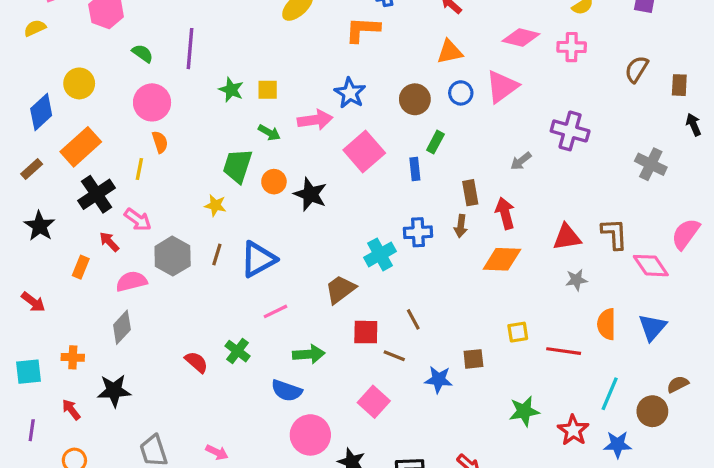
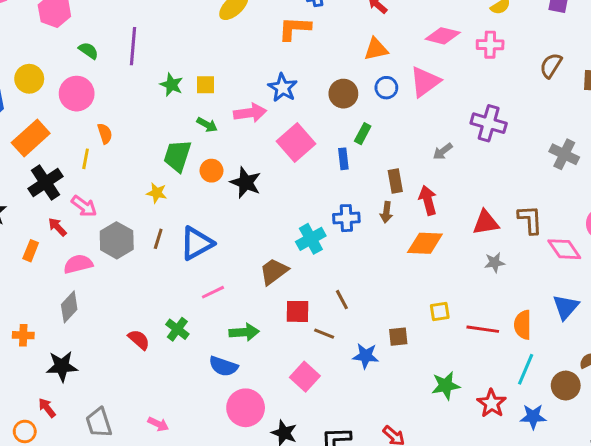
pink circle: (152, 102) -> (77, 94), moved
orange semicircle: (606, 324) -> (523, 325), moved
red arrow: (71, 410) -> (47, 408), moved

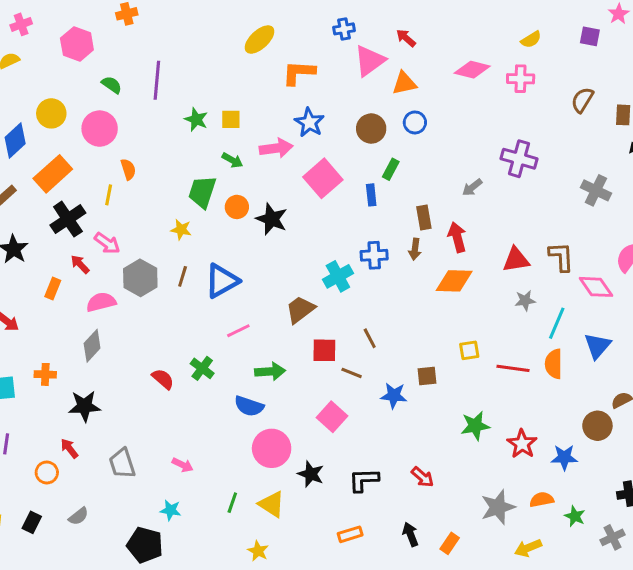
orange L-shape: (294, 28) -> (299, 73), moved
pink triangle: (425, 82) -> (370, 61), moved
cyan line: (526, 369) -> (557, 323), moved

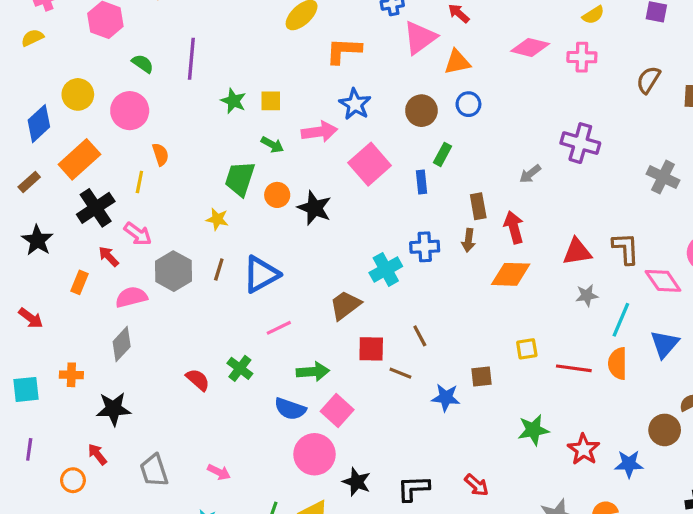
pink square: (332, 417) -> (337, 410), moved

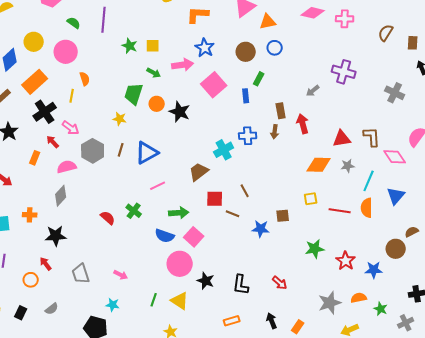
orange diamond: (511, 274) -> (319, 165), moved
black L-shape: (413, 488) -> (241, 285), turned -80

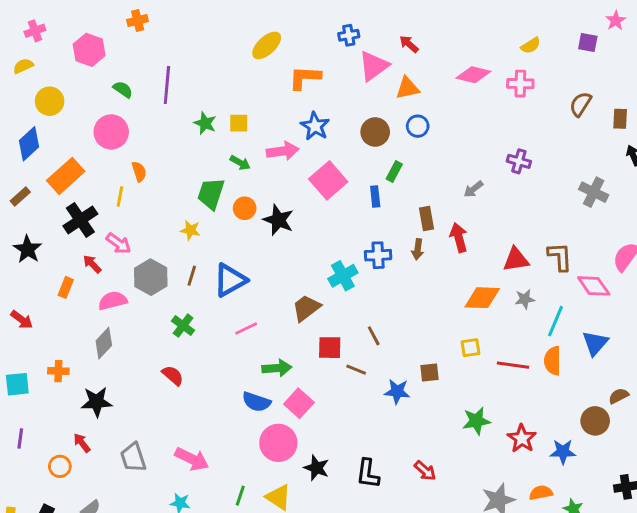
yellow circle: (34, 42) -> (50, 101), moved
purple cross: (344, 72) -> (519, 161), size x0.7
green cross: (134, 211) -> (183, 326), moved
pink arrow: (121, 275) -> (192, 459), size x1.6

